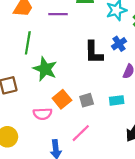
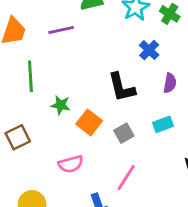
black L-shape: (94, 52) -> (121, 87), moved
green star: (45, 69) -> (61, 105), size x0.6
orange square: (62, 99) -> (89, 122), moved

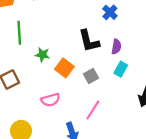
purple semicircle: (170, 83) -> (116, 47), moved
cyan rectangle: (163, 124) -> (121, 69), turned -40

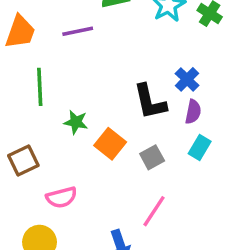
blue cross: (110, 12) -> (187, 79), moved
pink semicircle: (50, 100) -> (61, 197), moved

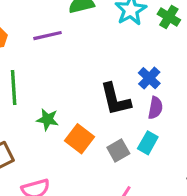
cyan rectangle: (200, 148) -> (148, 143), moved

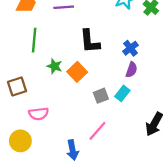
black L-shape: (115, 99) -> (90, 41), moved
orange square: (79, 139) -> (77, 72), moved

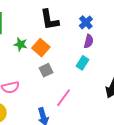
gray square: (101, 96) -> (46, 70), moved

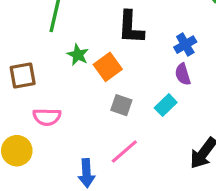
purple semicircle: (89, 41) -> (183, 74), turned 136
gray square: (46, 70) -> (121, 105), moved, turned 32

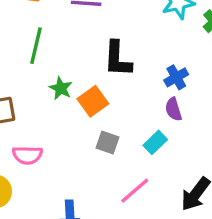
pink line: (124, 152) -> (135, 191), moved

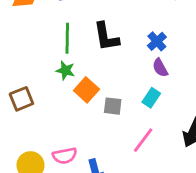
green line: (36, 46) -> (67, 38), moved
orange square: (93, 101) -> (86, 90), moved
pink semicircle: (27, 155) -> (65, 156), moved

